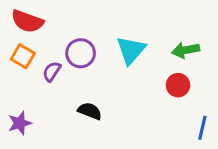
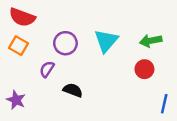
purple semicircle: (52, 71) -> (47, 69), moved
purple star: (20, 123) -> (16, 100), turned -30

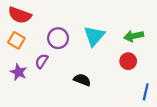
black semicircle: (73, 90) -> (82, 80), moved
purple star: (16, 100) -> (19, 72), moved

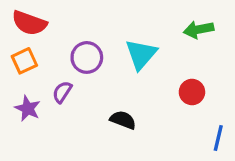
green arrow: (134, 36) -> (199, 30), moved
orange square: (16, 40) -> (24, 61), turned 35

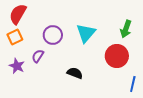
red semicircle: (29, 23) -> (18, 14), turned 100
green arrow: (199, 30) -> (126, 29), moved, turned -60
red circle: (192, 92) -> (117, 56), size x1.5

